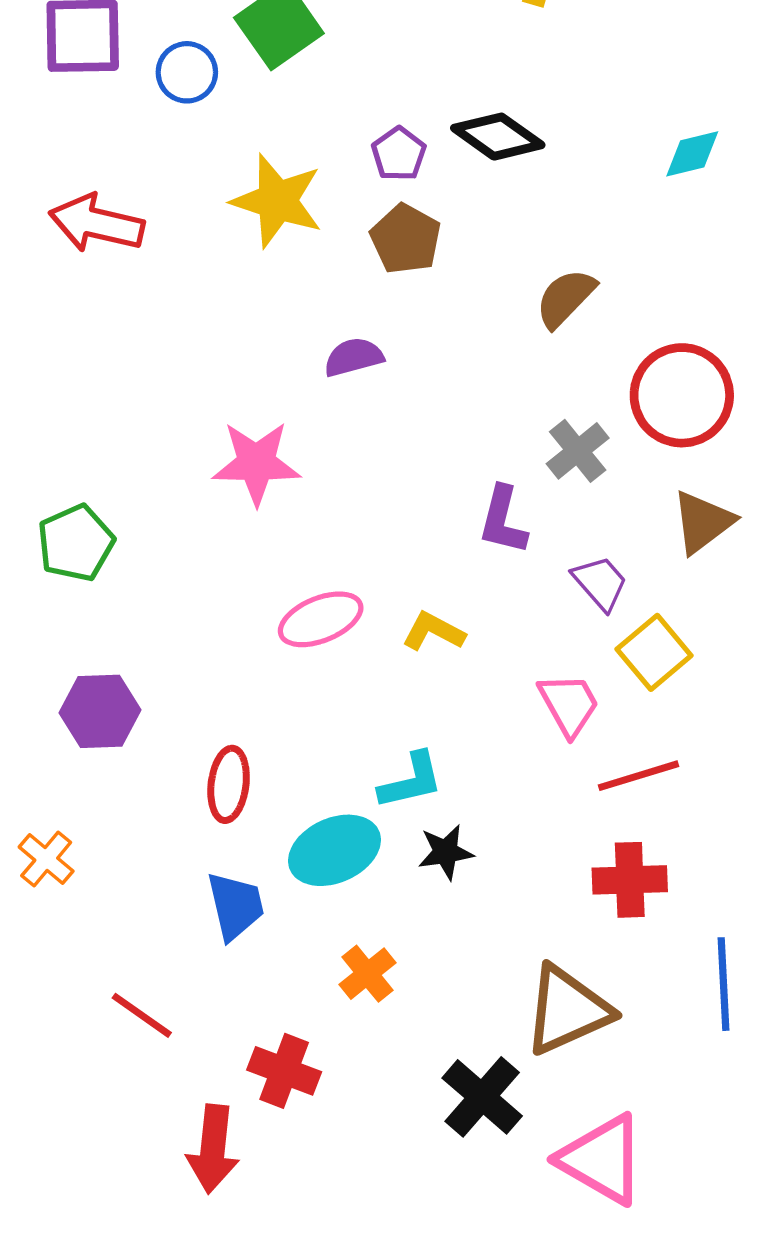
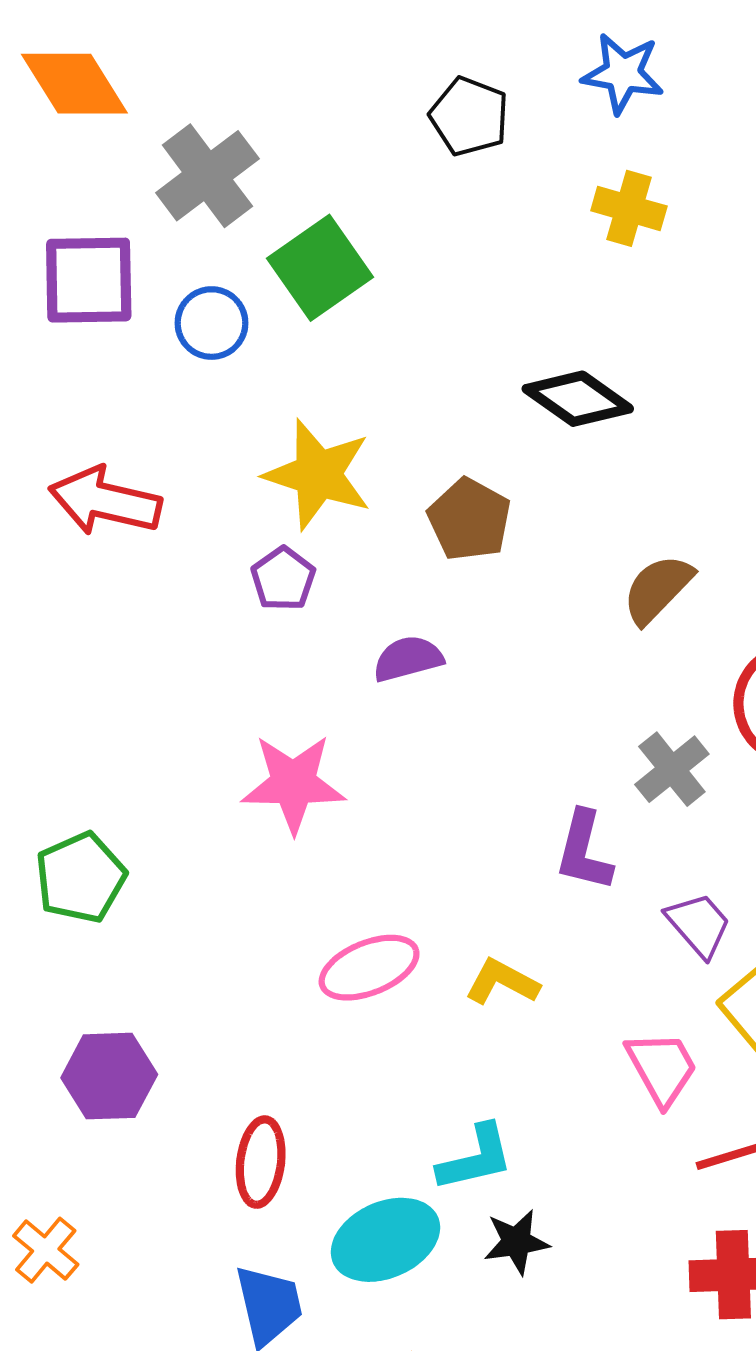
purple pentagon: (399, 154) -> (283, 579), moved

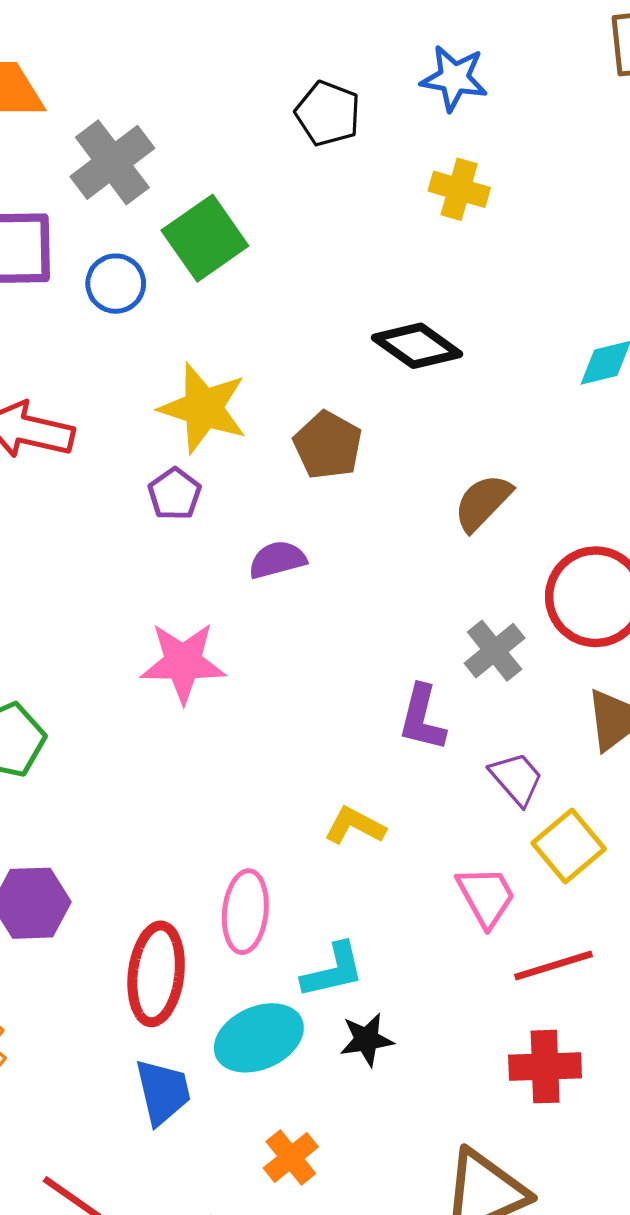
pink ellipse: (369, 968) -> (245, 912), moved, turned -62
red ellipse: (261, 1162) -> (156, 974), size x1.4

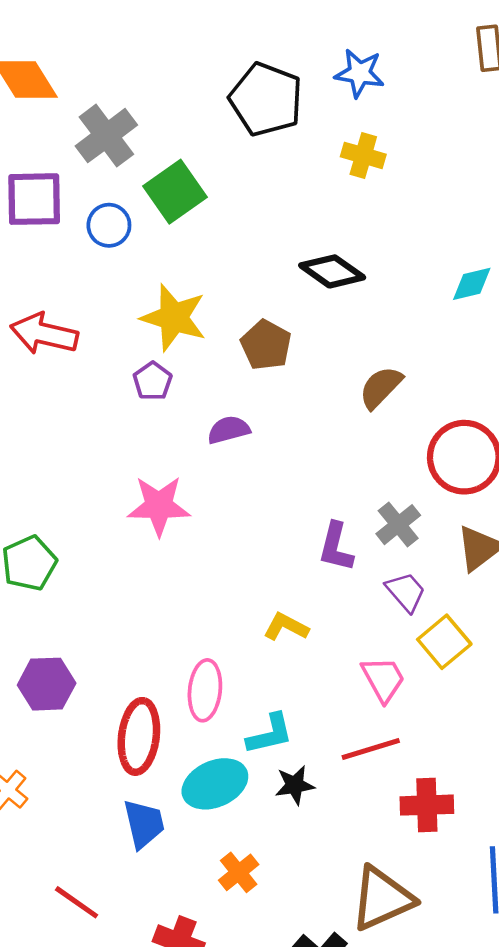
black pentagon: (328, 114) -> (266, 99), size x1.5
gray cross: (495, 651) -> (398, 525), moved
red line: (553, 966) -> (371, 749), moved

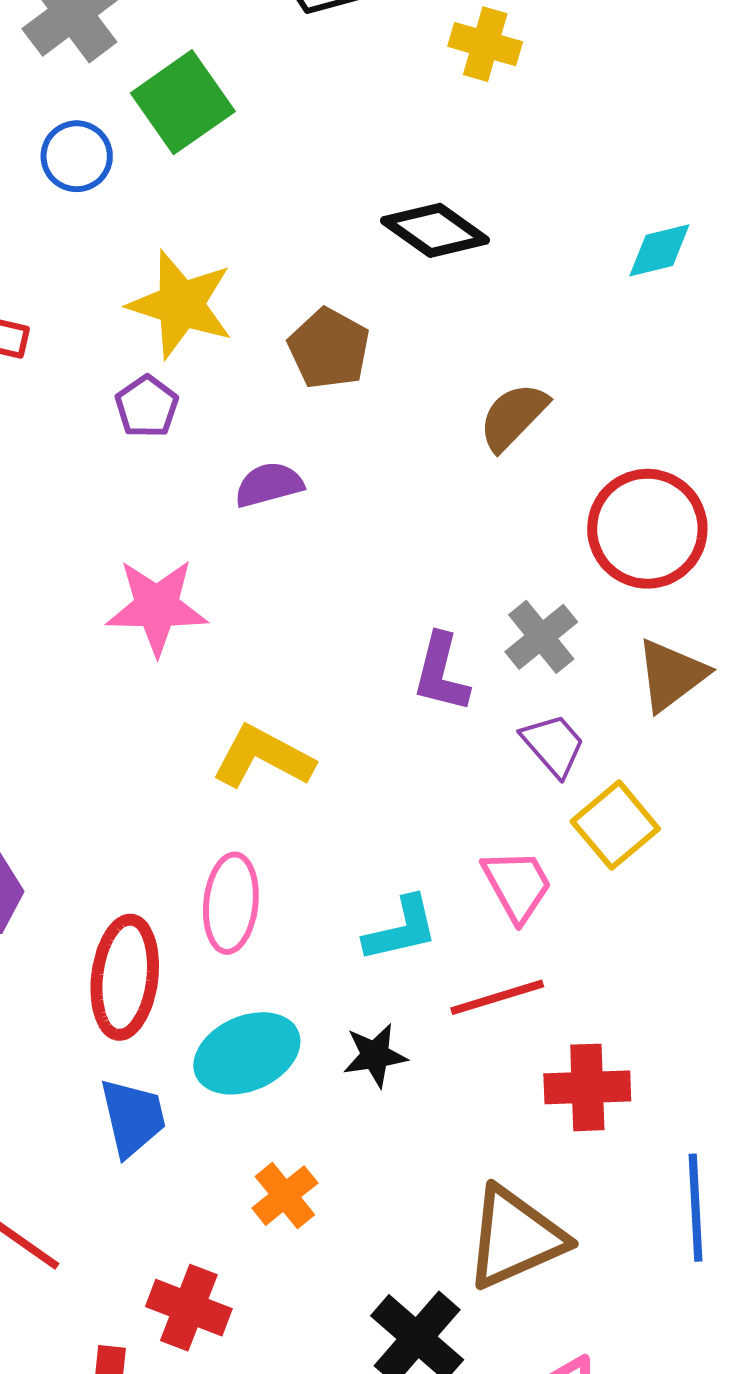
yellow L-shape: (286, 627) -> (263, 757), moved, size x1.4
cyan L-shape: (270, 734) -> (401, 929), moved

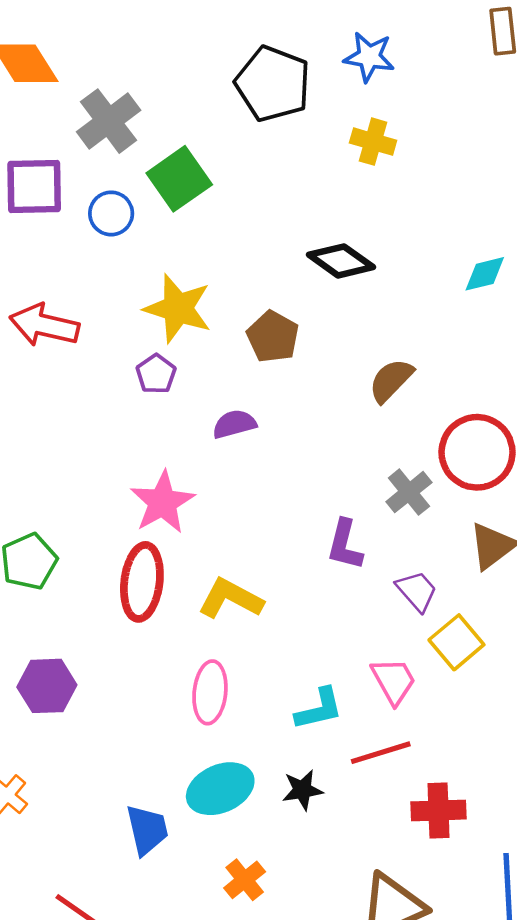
pink star: (157, 607) -> (162, 502), turned -30
gray cross: (541, 637) -> (409, 492), moved
red ellipse: (125, 977) -> (142, 582), moved

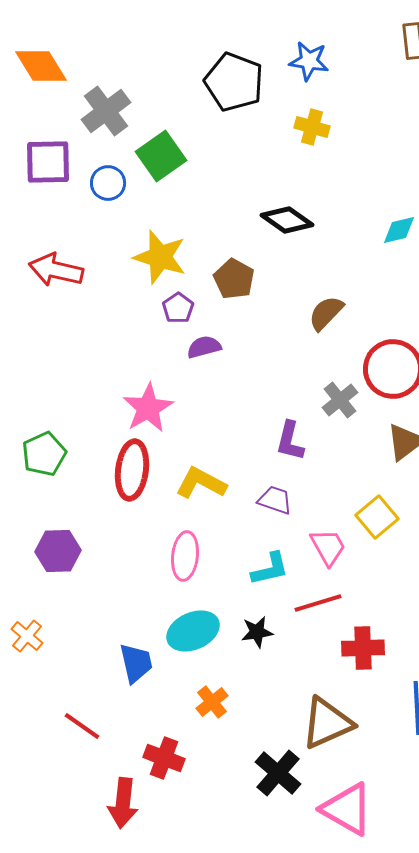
purple pentagon: (156, 374) -> (178, 308), moved
purple trapezoid: (417, 591) -> (275, 500), moved, turned -30

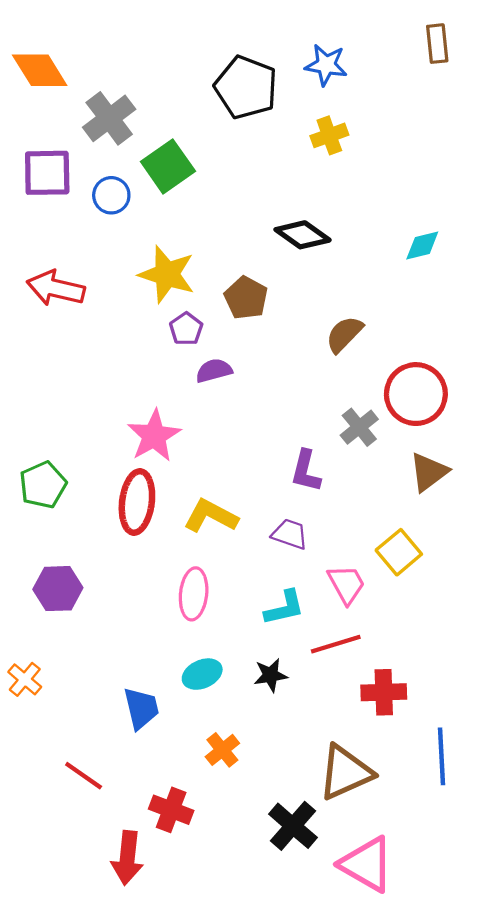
yellow cross: (312, 127) -> (329, 135), turned -36
cyan ellipse: (193, 631) -> (202, 674), size x0.7

